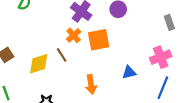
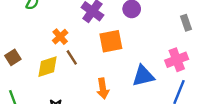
orange cross: (74, 35) -> (60, 37), moved
blue triangle: (129, 72) -> (143, 76), size x1.5

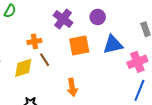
orange cross: (60, 37) -> (34, 41), turned 32
blue triangle: (143, 76) -> (113, 44), moved

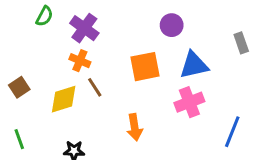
purple cross: (63, 19) -> (84, 28), moved
orange cross: (34, 41) -> (80, 61), turned 32
pink cross: (137, 62) -> (189, 102), moved

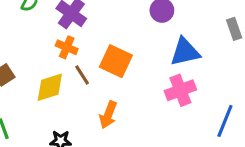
orange square: (145, 67) -> (116, 61), moved, turned 36
orange arrow: (135, 127) -> (108, 115), moved, turned 30

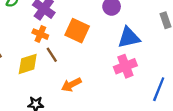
orange square: (116, 61) -> (77, 31), moved
orange arrow: (108, 115) -> (71, 85), turned 42

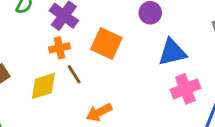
orange cross: (40, 34) -> (59, 48), turned -35
pink cross: (125, 66) -> (185, 89), moved

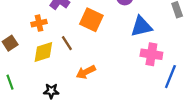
orange cross: (59, 48) -> (39, 23), moved
pink cross: (185, 89) -> (151, 54), turned 30

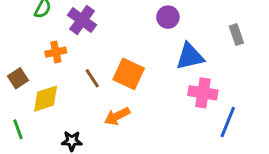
orange square: (91, 20) -> (129, 74), moved
yellow diamond: (43, 52) -> (46, 99), moved

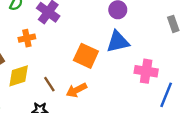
blue triangle: (190, 56) -> (118, 42), moved
brown line: (92, 78) -> (49, 84), moved

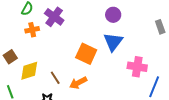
orange cross: (27, 38) -> (32, 30), moved
blue triangle: (118, 42) -> (113, 42), turned -40

